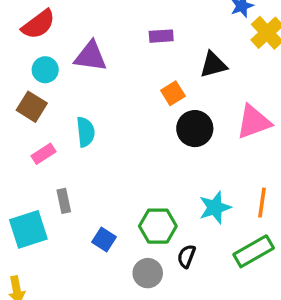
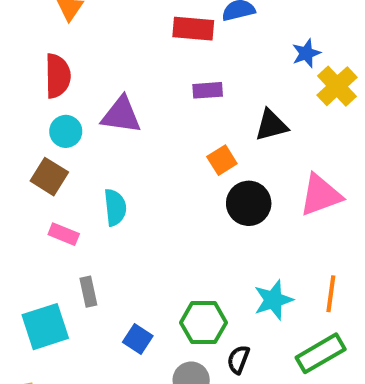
red semicircle: (38, 24) -> (58, 76), turned -54
pink rectangle: (43, 154) -> (64, 234), turned 55

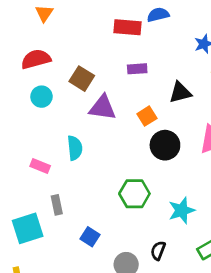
red semicircle: (58, 76) -> (36, 59), turned -104
purple triangle: (121, 115) -> (103, 108), moved
brown square: (49, 177) -> (82, 79), moved
green hexagon: (203, 323) -> (134, 194), moved

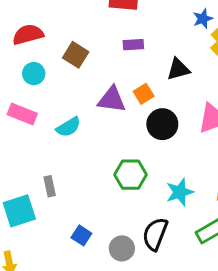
purple triangle: (103, 108) -> (112, 100), moved
cyan semicircle: (75, 148) -> (68, 127), turned 65
pink rectangle: (40, 166) -> (22, 114), moved, size x1.4
blue square: (90, 237) -> (81, 235), moved
black semicircle: (158, 251) -> (155, 234), size x1.6

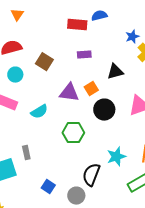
green hexagon: (131, 175) -> (73, 133), moved
black semicircle: (155, 234) -> (91, 175), moved

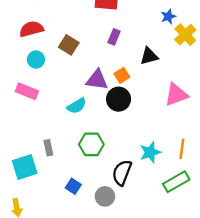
purple rectangle: (84, 55) -> (114, 37), turned -64
black circle: (104, 110) -> (119, 99), moved
cyan semicircle: (39, 112) -> (77, 106), moved
green hexagon: (73, 133) -> (91, 144), moved

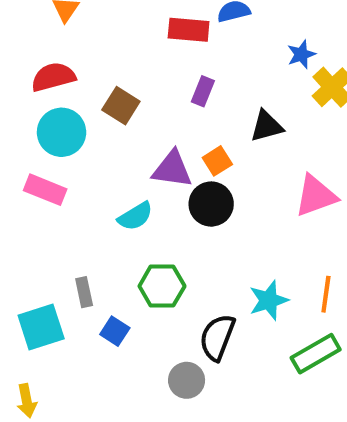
cyan circle: (36, 60) -> (62, 132), size x1.5
blue square: (73, 186) -> (115, 331), moved

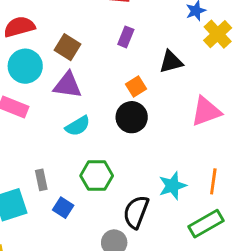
purple triangle: (172, 169) -> (67, 85), moved

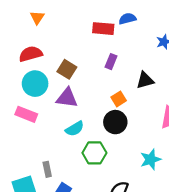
green hexagon: (97, 176) -> (94, 153), moved
cyan star: (172, 186) -> (151, 159), moved

